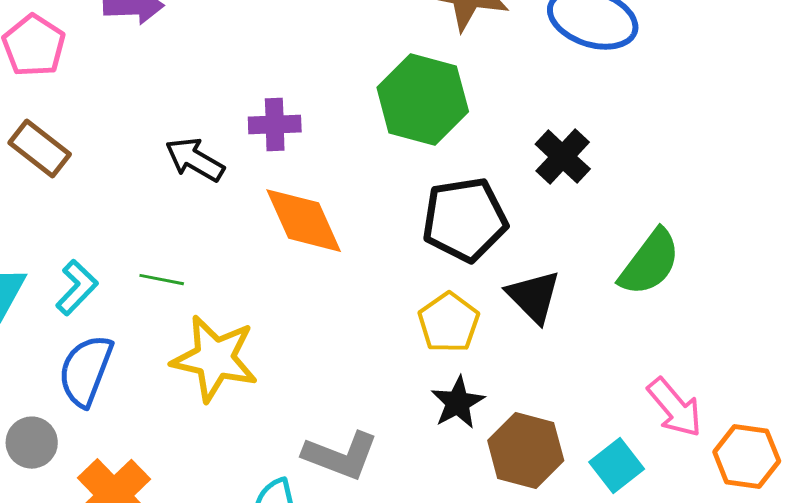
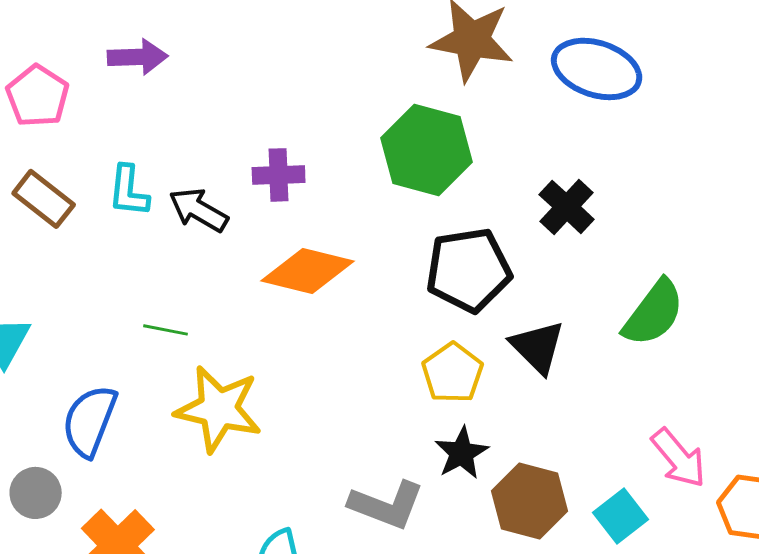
orange diamond: (304, 221) -> (308, 271), turned -52
cyan L-shape: (77, 288) -> (129, 191), moved, turned 142
gray L-shape: (341, 456) -> (387, 505), moved

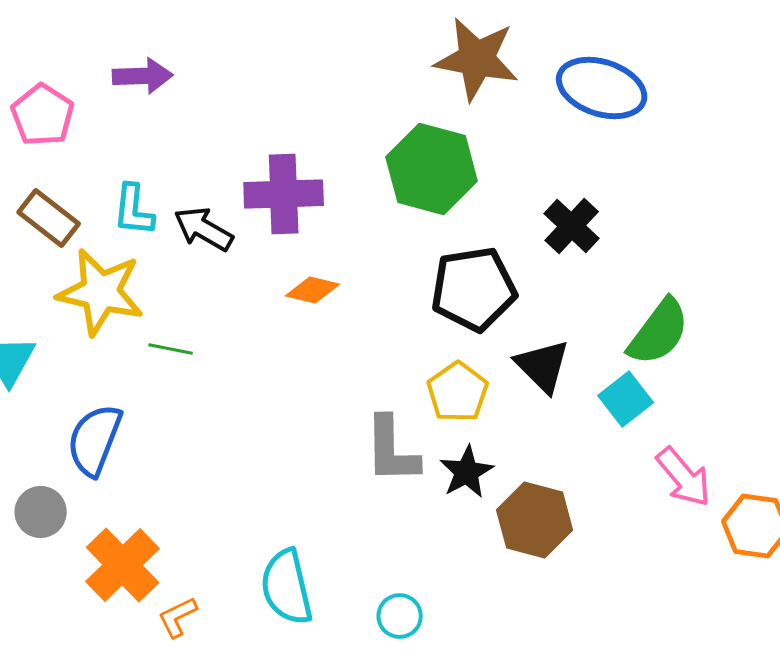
purple cross: (279, 175) -> (284, 194), size x1.5
orange diamond: (308, 271) -> (313, 290), size x0.6
yellow star: (219, 409) -> (101, 292), moved
gray L-shape: (387, 505) -> (392, 450), moved, turned 68
cyan square: (621, 516) -> (626, 399), moved

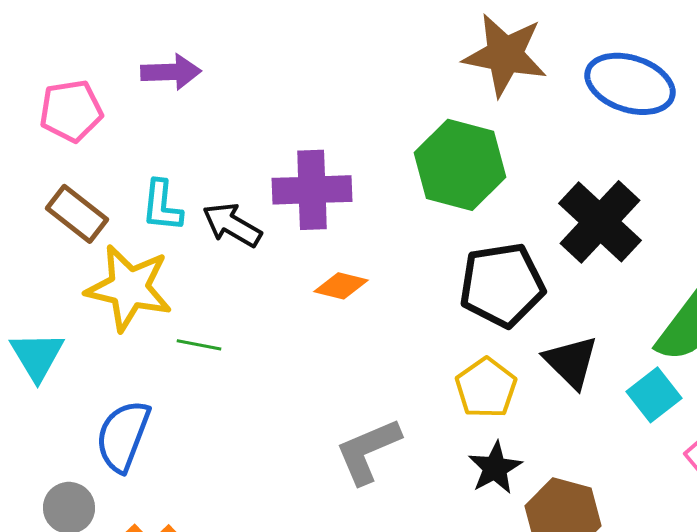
pink pentagon: (43, 115) -> (71, 111), turned 30
black cross: (572, 226) -> (600, 222), size x1.5
gray L-shape: (392, 450) -> (368, 451), moved, turned 68

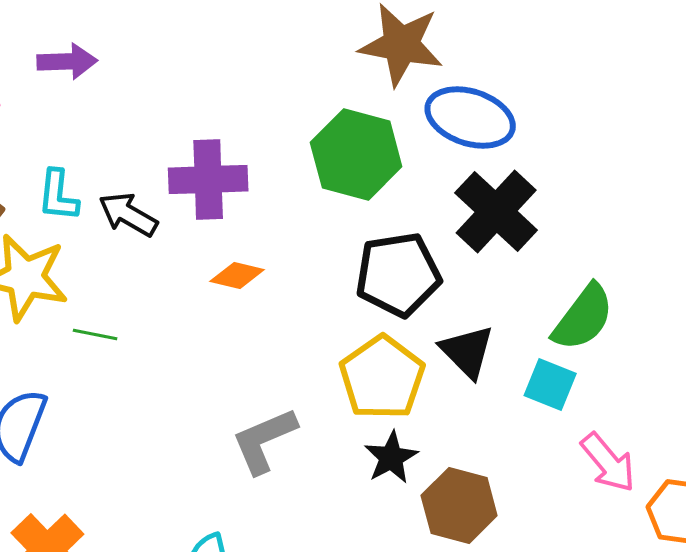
blue ellipse: (630, 84) -> (470, 118), moved
yellow pentagon: (486, 388) -> (382, 378), size x1.4
cyan square: (654, 395) -> (550, 384), turned -30

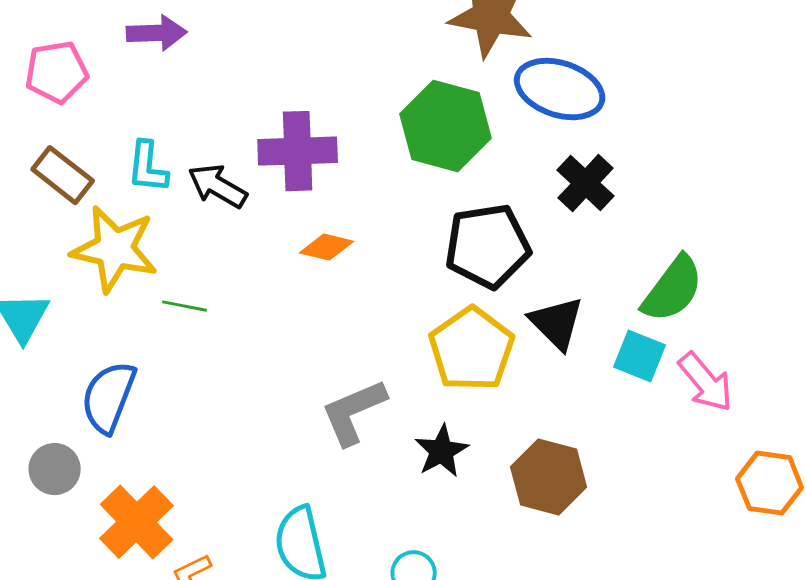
black cross: (496, 212) -> (586, 183), size x0.7
black star: (391, 458) -> (442, 451), moved
pink arrow: (608, 462) -> (706, 382), moved

